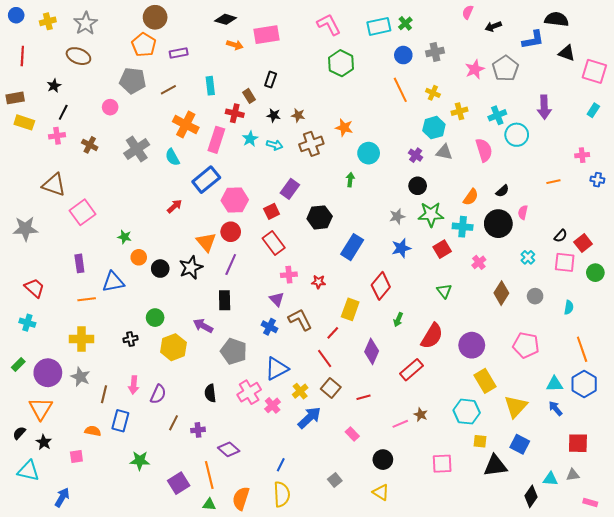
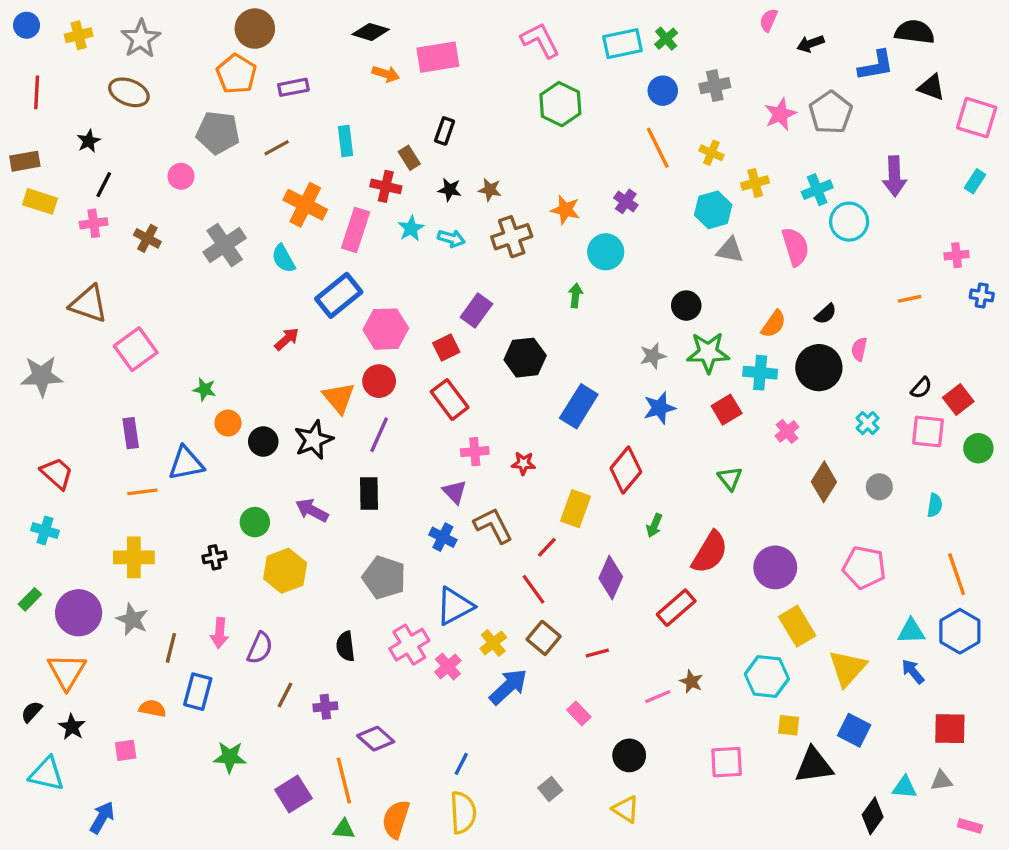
purple cross: (416, 155) -> (626, 201), moved
purple arrow: (203, 326) -> (312, 510), moved

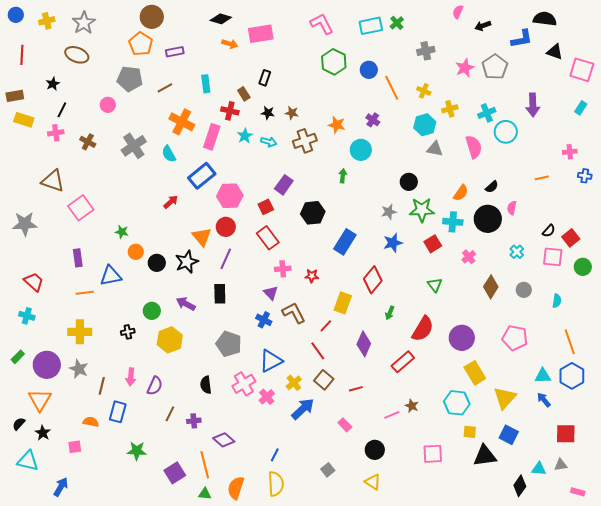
blue circle: (663, 91) -> (369, 70), moved

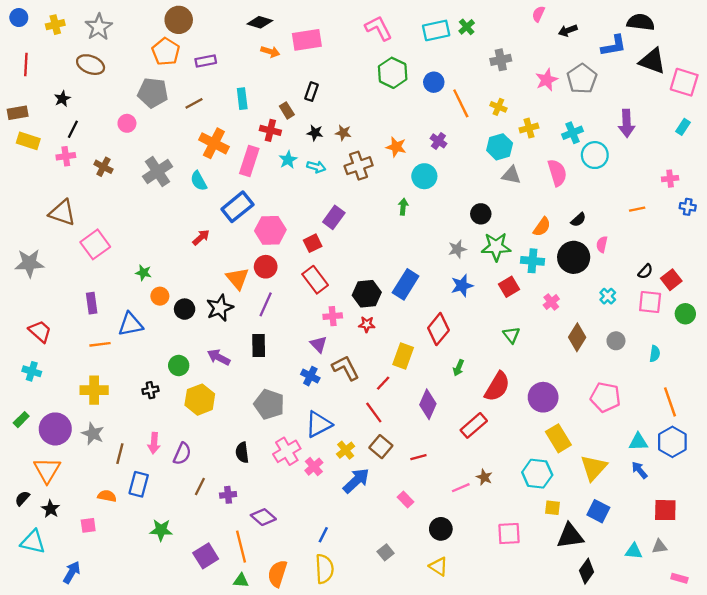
black triangle: (555, 52) -> (652, 61), size x1.4
black hexagon: (313, 213) -> (367, 294), moved
black diamond: (520, 486) -> (587, 571), moved

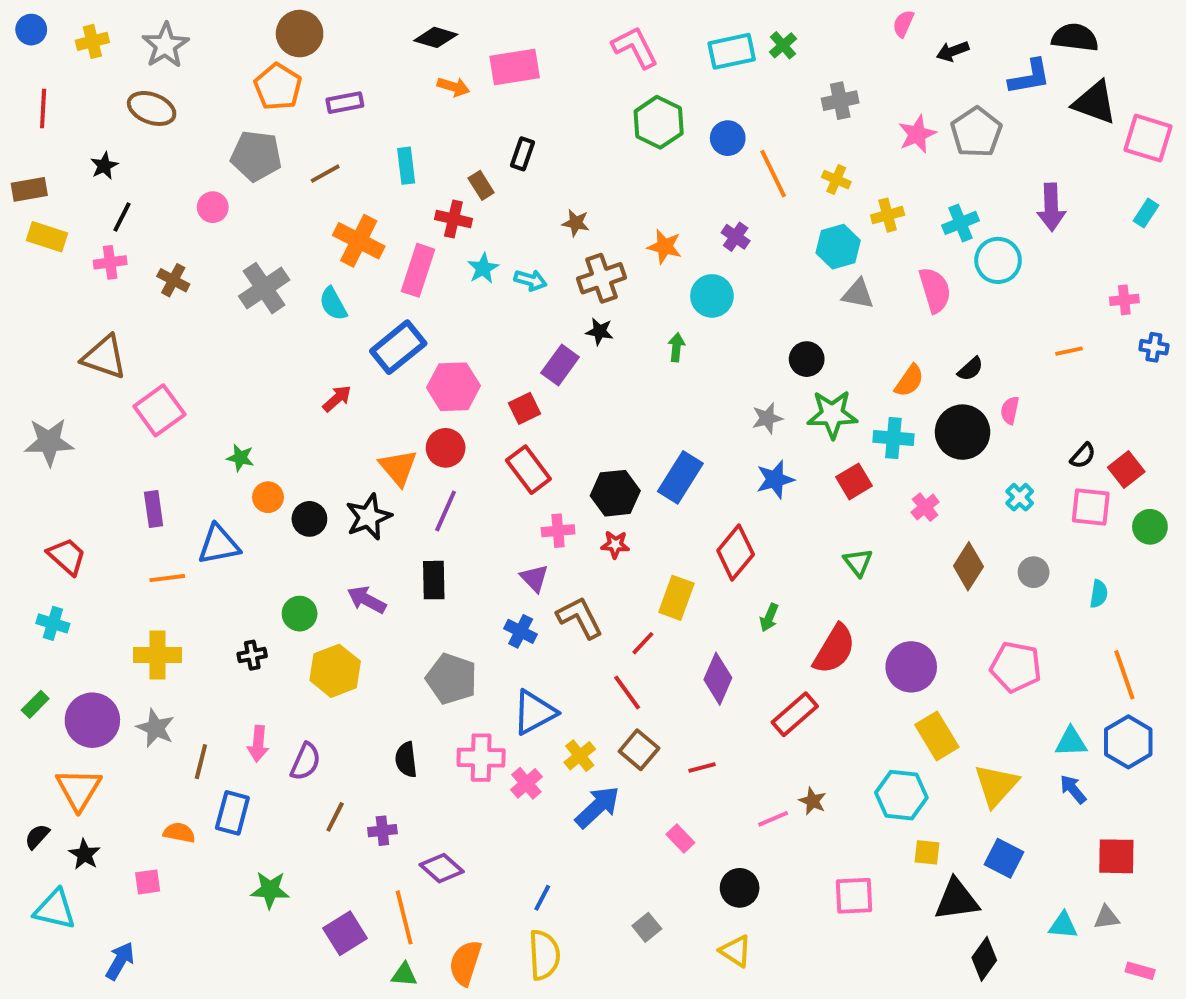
black star: (315, 133) -> (599, 331), moved
pink cross: (287, 451) -> (481, 758), turned 32

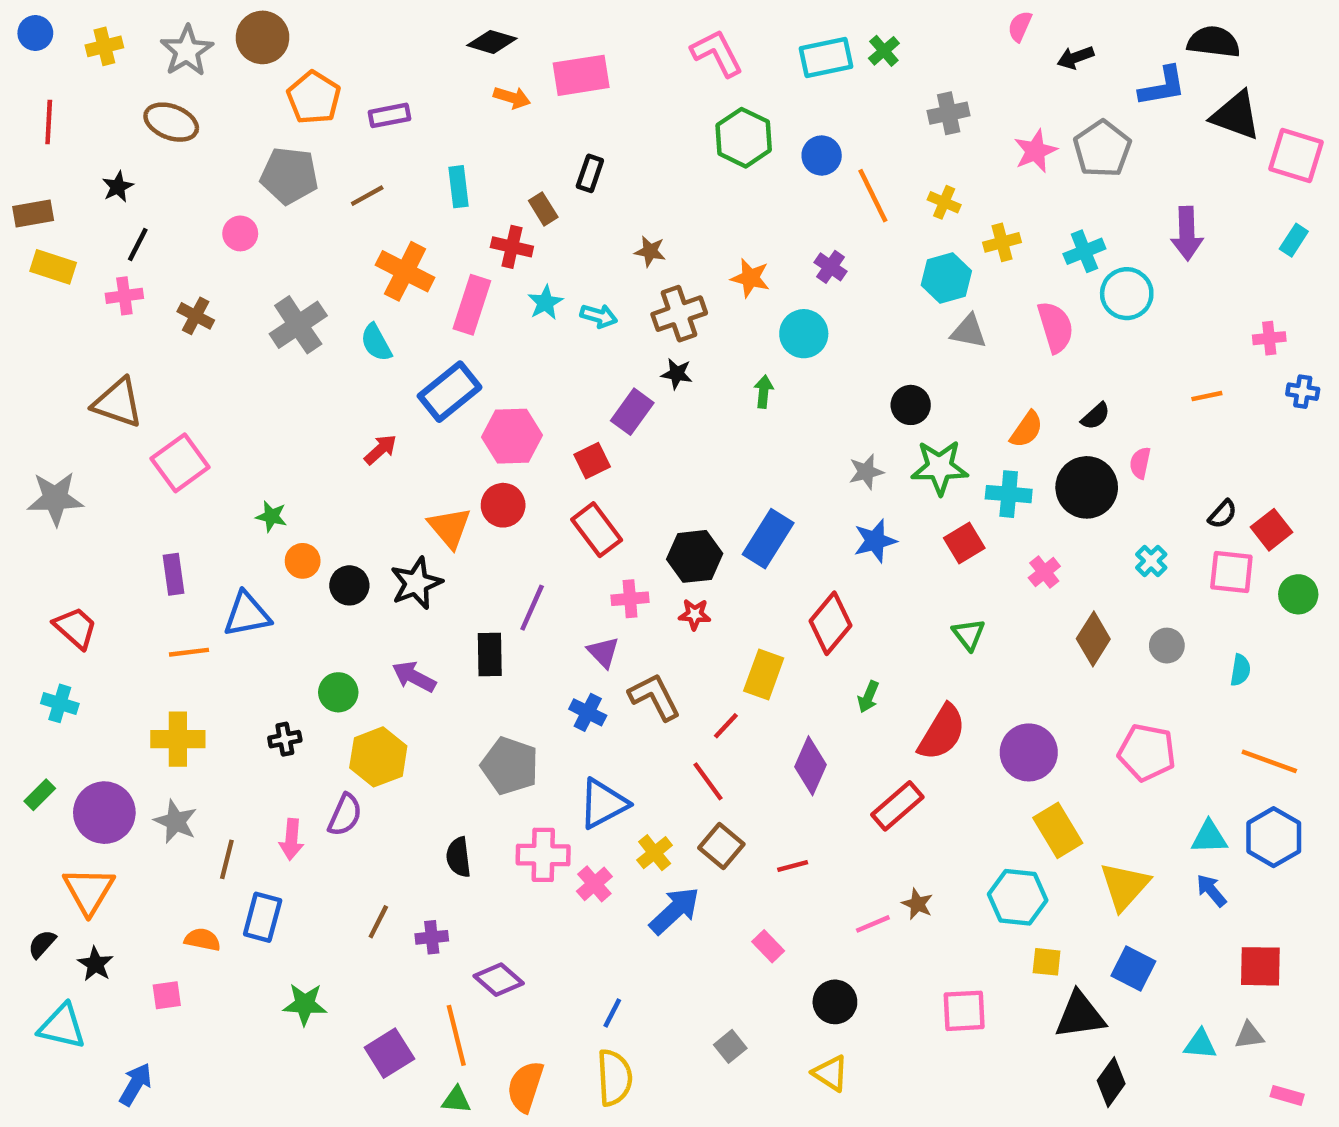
brown circle: (300, 34) -> (263, 37), moved
purple line: (446, 511) -> (532, 608), moved
orange line: (1124, 675) -> (1269, 761), turned -51
purple semicircle: (305, 762) -> (345, 815), moved

